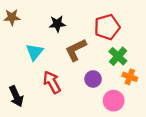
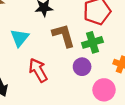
brown L-shape: (76, 50) -> (64, 35), turned 100
green cross: (118, 56) -> (92, 42), moved, turned 30

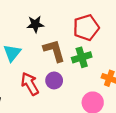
purple circle: (82, 67) -> (54, 80), moved

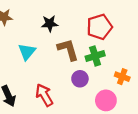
purple circle: (54, 80) -> (80, 79), moved
red arrow: (30, 84) -> (44, 95), moved

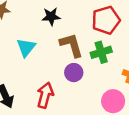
purple circle: (80, 79) -> (74, 73), moved
red arrow: (44, 95) -> (45, 95), turned 45

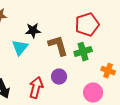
black star: (51, 17) -> (33, 31), moved
purple circle: (74, 73) -> (59, 77), moved

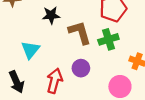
cyan triangle: (20, 48) -> (30, 50), moved

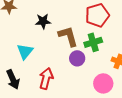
purple circle: (81, 68) -> (77, 58), moved

